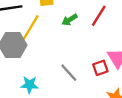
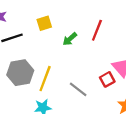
yellow line: (31, 27) -> (45, 79), moved

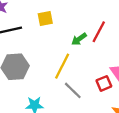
green arrow: (70, 39) -> (79, 39), moved
yellow line: (45, 79) -> (62, 66), moved

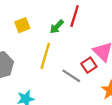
yellow square: (45, 19) -> (22, 25), moved
gray line: (73, 90) -> (71, 76), moved

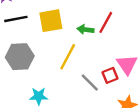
yellow square: (22, 25) -> (51, 21), size x1.5
green arrow: (57, 27) -> (85, 30), turned 42

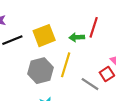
gray hexagon: (20, 57) -> (41, 71), moved

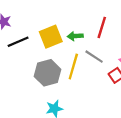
green arrow: (77, 37) -> (75, 36), moved
gray line: (90, 84) -> (94, 57), moved

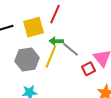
red line: (102, 27) -> (55, 14), moved
green arrow: (75, 36) -> (56, 41), moved

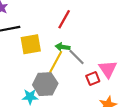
yellow square: (34, 27) -> (31, 44), moved
gray hexagon: (27, 59) -> (45, 84), moved

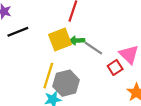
yellow square: (31, 44) -> (60, 39), moved
yellow line: (56, 62) -> (48, 76), moved

